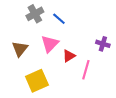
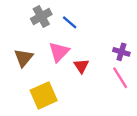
red triangle: (69, 56) -> (81, 66), turned -32
pink line: (86, 70) -> (120, 78), moved, turned -48

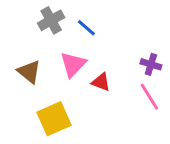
brown triangle: (24, 58) -> (29, 72), turned -30
red triangle: (81, 66) -> (101, 82), turned -35

